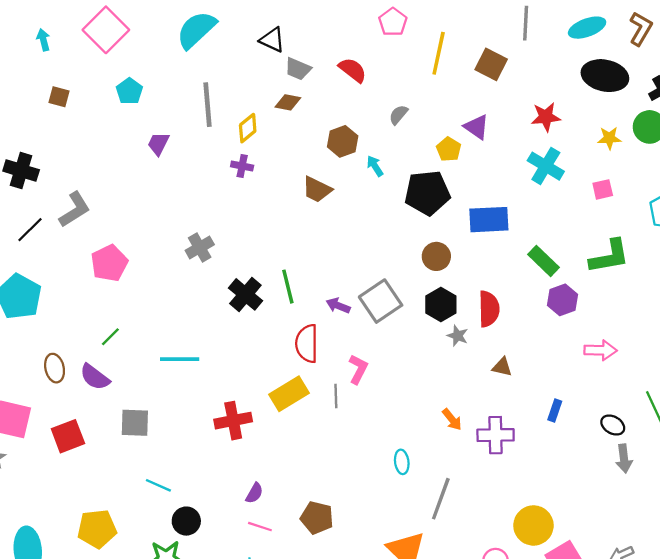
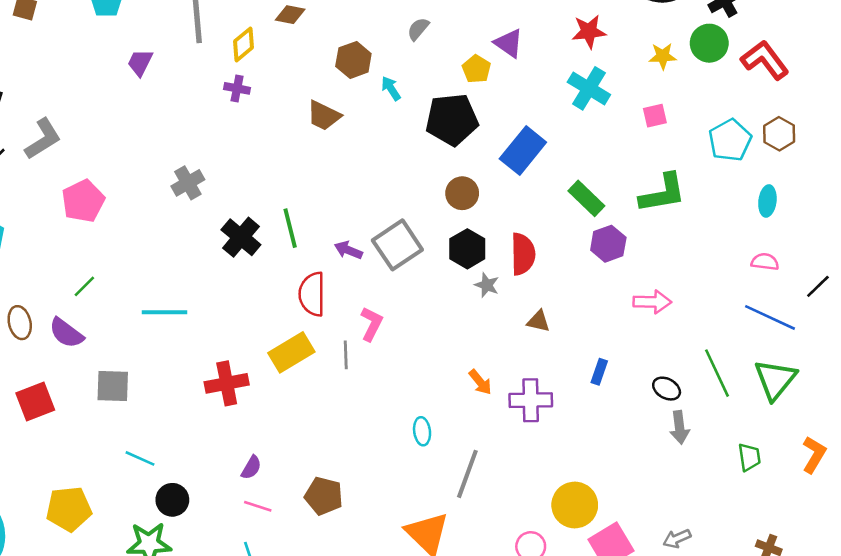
blue rectangle: (489, 220) -> (523, 151), turned -48

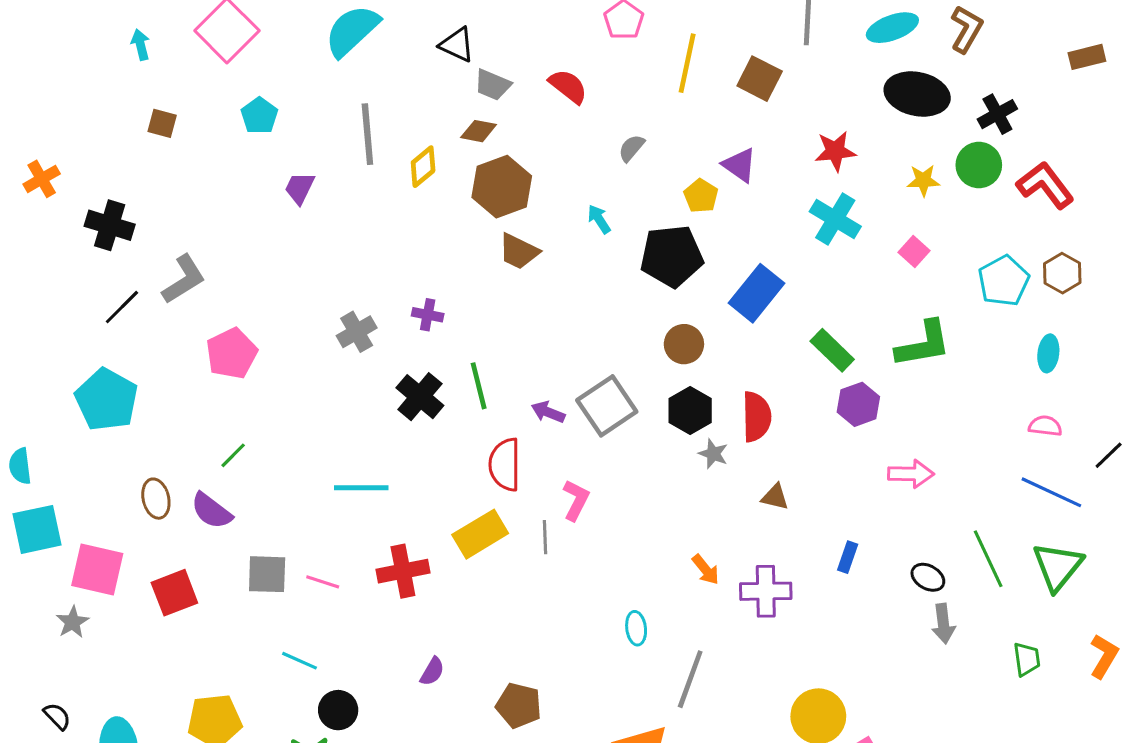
brown hexagon: (353, 60) -> (502, 187), moved, size x1.4
purple cross: (237, 88) -> (428, 315), moved
pink square: (655, 116) -> (914, 251), turned -35
cyan line: (165, 312) -> (361, 488), moved
pink line: (258, 506) -> (323, 582), moved

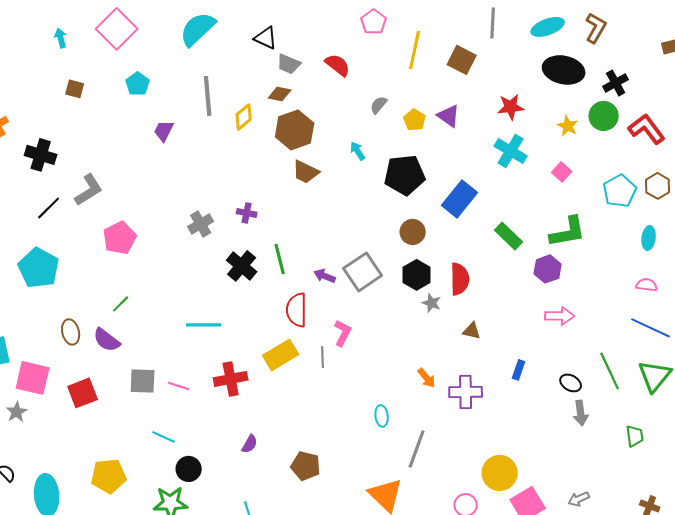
yellow star: (923, 180) -> (568, 126), turned 30
yellow pentagon: (701, 196) -> (415, 120), moved
purple hexagon: (858, 404) -> (548, 269), moved

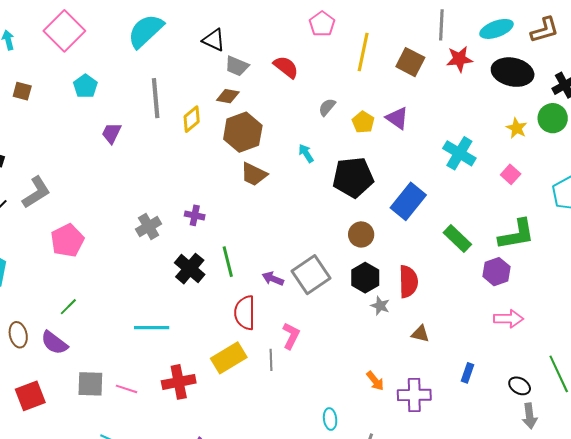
brown L-shape: (596, 28) -> (545, 30), turned 44
red star: (511, 107) -> (459, 59), moved

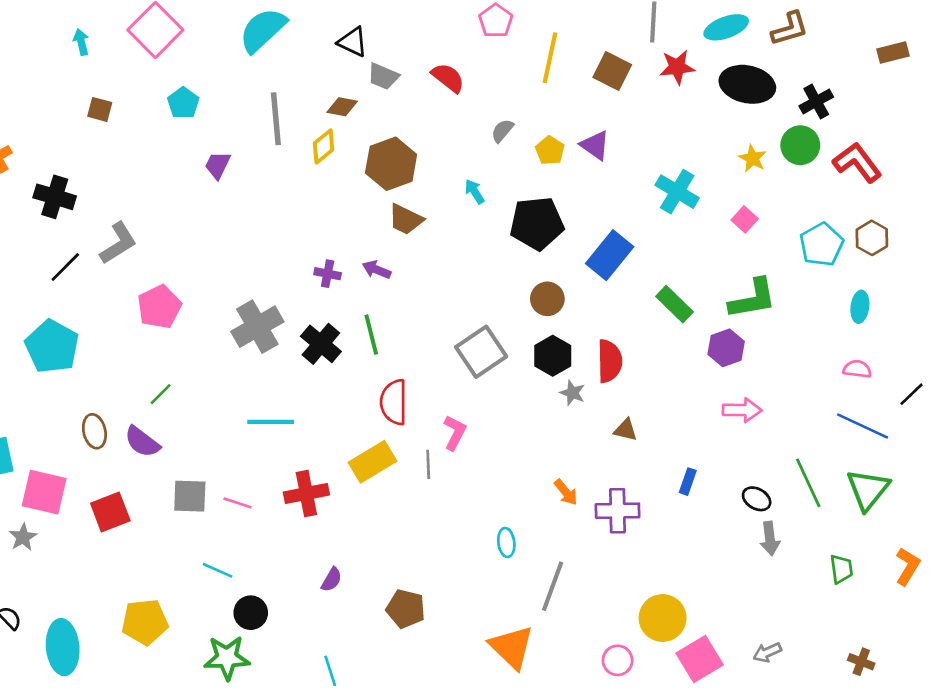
brown diamond: (228, 96) -> (342, 107), moved
gray cross: (149, 226) -> (257, 327), moved, size x1.5
purple arrow: (273, 279) -> (377, 270), moved

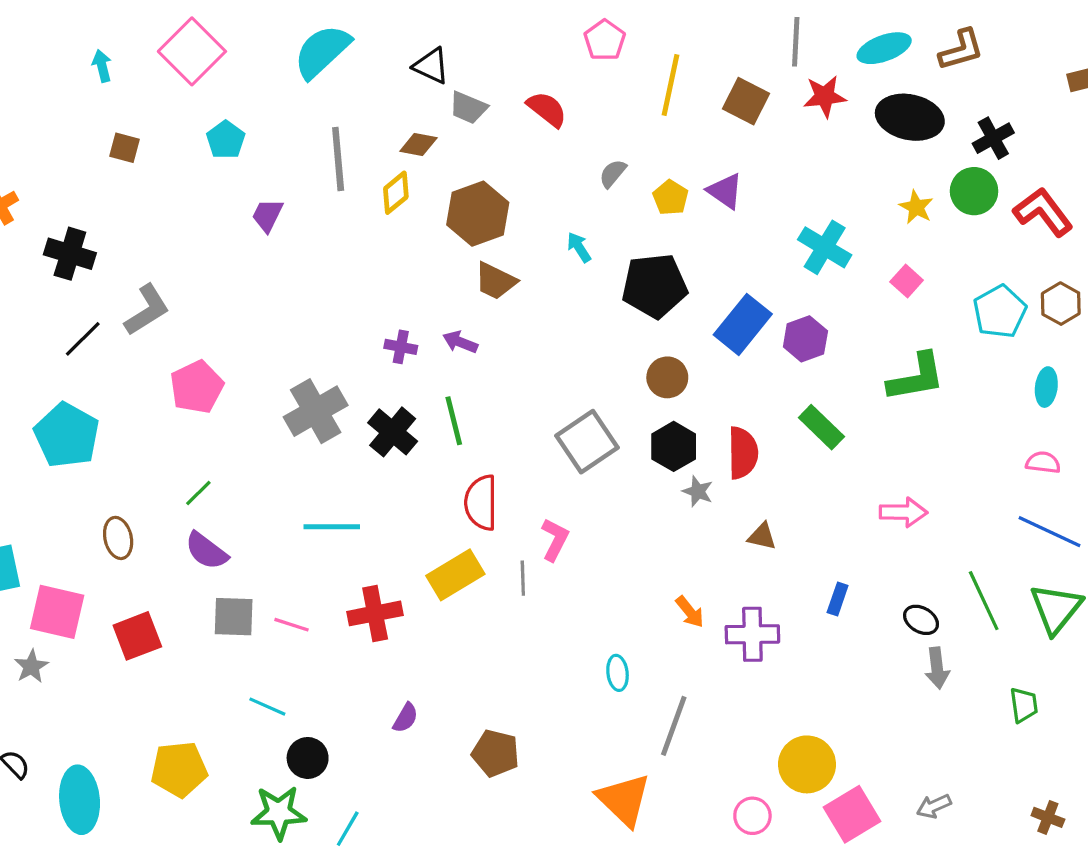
green rectangle: (674, 304) -> (821, 427), moved
purple hexagon: (726, 348) -> (805, 339), moved
purple semicircle: (142, 442) -> (206, 551), moved
cyan line: (330, 671) -> (348, 829), moved, turned 48

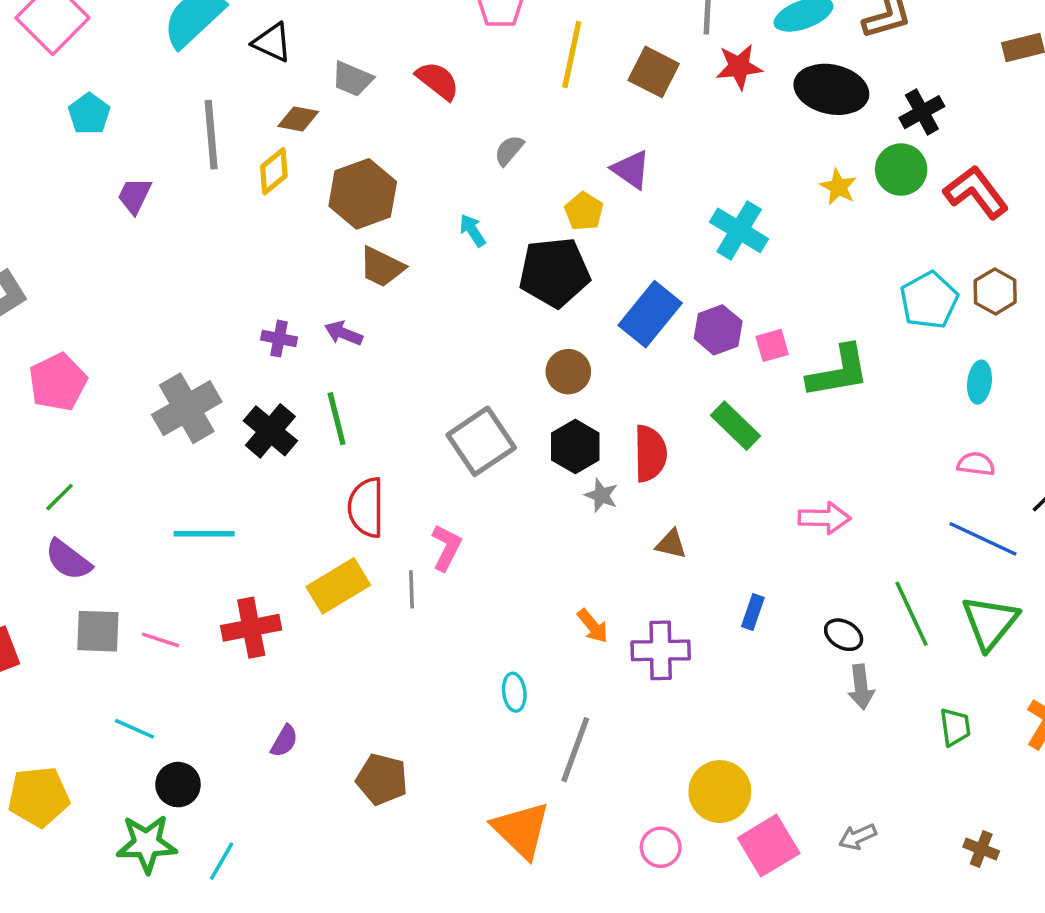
black triangle: (431, 66) -> (272, 42), moved
yellow pentagon: (671, 198) -> (584, 211), moved
pink square: (907, 281) -> (772, 345), moved, turned 32

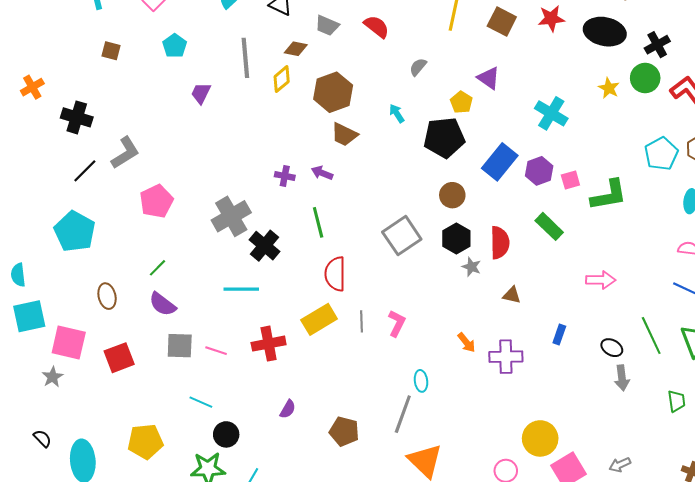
black cross: (270, 431) -> (265, 246), moved
pink L-shape: (446, 548) -> (397, 323), moved
gray line: (575, 750) -> (403, 414), moved

